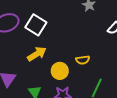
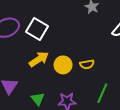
yellow circle: (60, 71) -> (63, 65), moved

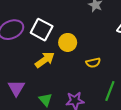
yellow circle: (63, 65) -> (68, 42), moved

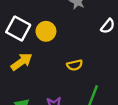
yellow circle: (68, 42) -> (46, 31), moved

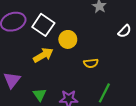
yellow circle: (46, 31) -> (68, 39), moved

